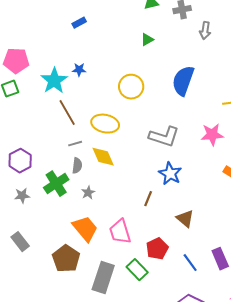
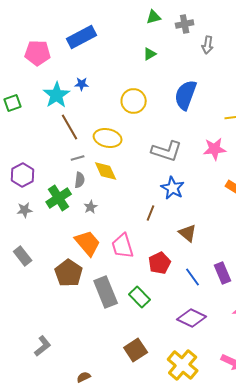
blue rectangle: (79, 23) -> (82, 37), size x2.0
pink pentagon: (16, 61) -> (38, 53), moved
green rectangle: (137, 270) -> (140, 297), moved
gray rectangle: (103, 278) -> (106, 292), turned -40

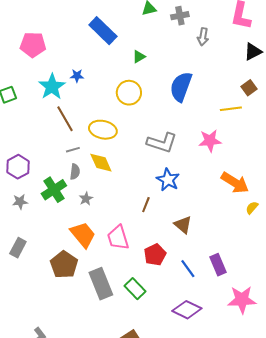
blue rectangle: (82, 37) -> (103, 31), moved, turned 72
green triangle: (150, 54) -> (139, 57), moved
gray rectangle: (23, 256) -> (18, 248), turned 66

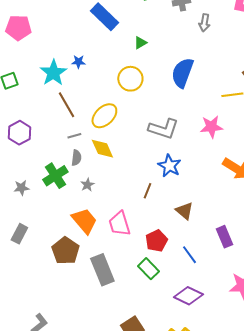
pink pentagon: (33, 45) -> (18, 28), moved
yellow ellipse: (103, 130) -> (104, 116), turned -56
purple hexagon: (18, 167) -> (19, 133), moved
purple rectangle: (218, 265) -> (224, 237), moved
green rectangle: (135, 289) -> (148, 269), moved

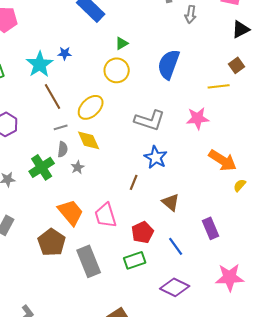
green triangle: (140, 43) -> (122, 43), moved
gray star: (87, 185) -> (78, 167), moved
green rectangle: (148, 269) -> (135, 260), turned -65

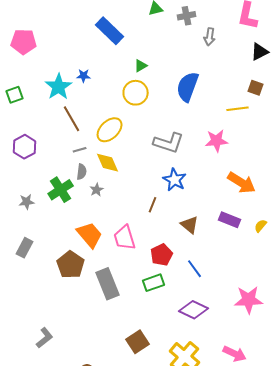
brown square: (237, 65) -> (256, 88), turned -35
yellow semicircle: (240, 185) -> (261, 226), moved
purple rectangle: (211, 228) -> (230, 220), moved, turned -45

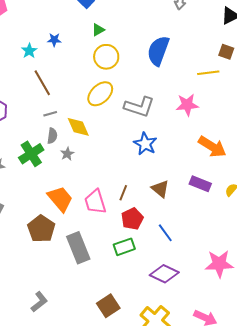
green triangle: (141, 66) -> (98, 30), moved
cyan star: (59, 87) -> (29, 51), size x0.6
yellow ellipse: (110, 130) -> (100, 94), moved
brown line: (153, 205) -> (123, 193), moved
gray L-shape: (45, 338) -> (39, 302), moved

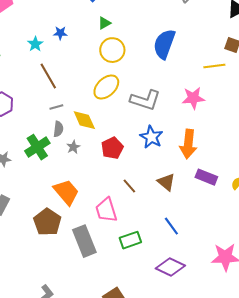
orange arrow: (212, 147) -> (188, 144), moved, turned 64
brown line: (123, 193) -> (129, 186), turned -63
pink trapezoid: (95, 202) -> (106, 210), moved
red pentagon: (132, 219) -> (112, 148), moved

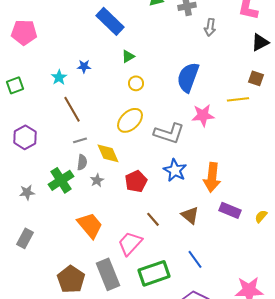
yellow circle: (112, 50) -> (136, 83), size x0.6
pink star: (193, 98) -> (203, 115), moved
pink trapezoid: (106, 210) -> (130, 243), turned 60
brown pentagon: (47, 222) -> (71, 279), moved
green rectangle: (130, 240) -> (154, 273), size x1.4

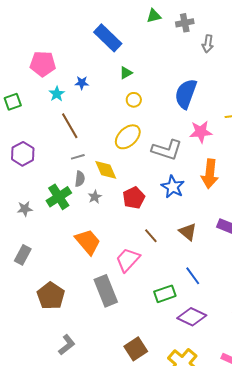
pink pentagon: (24, 32) -> (43, 64), moved
orange arrow: (212, 177) -> (210, 174), moved
green rectangle: (154, 273) -> (165, 294), moved, size x0.7
brown pentagon: (71, 279) -> (51, 296), moved

